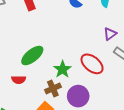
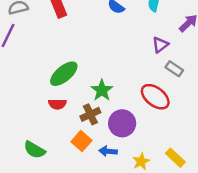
red ellipse: (92, 64) -> (155, 97), moved
red semicircle: (19, 80) -> (57, 104), moved

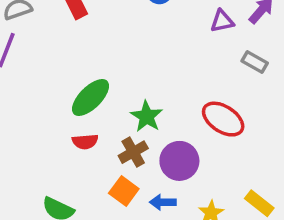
purple triangle: (160, 45) -> (222, 21), moved, turned 30
gray rectangle: (174, 69) -> (255, 62), moved

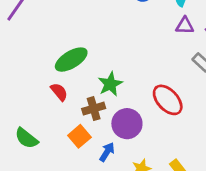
red semicircle: (85, 142) -> (59, 92), turned -138
blue arrow: (163, 202) -> (107, 152), turned 108

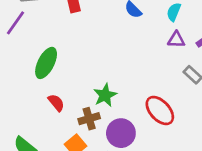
green ellipse: (71, 60) -> (46, 63), moved, turned -32

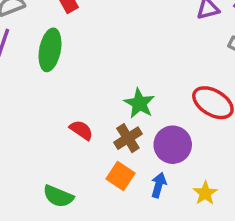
green ellipse: (46, 63) -> (50, 50), moved

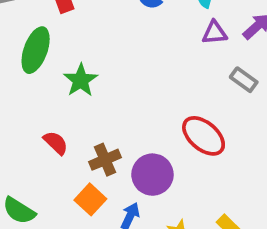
green star: (139, 103) -> (81, 80), moved

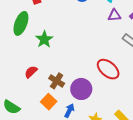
red semicircle: (56, 143) -> (31, 72), turned -88
brown cross: (105, 160) -> (57, 81), turned -35

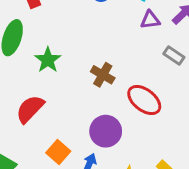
red semicircle: (31, 72) -> (30, 109), size x1.5
brown cross: (57, 81) -> (103, 75), moved

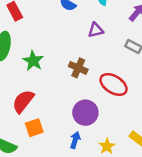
purple triangle: (150, 20) -> (96, 30), moved
orange square: (58, 152) -> (34, 128), moved, turned 36

